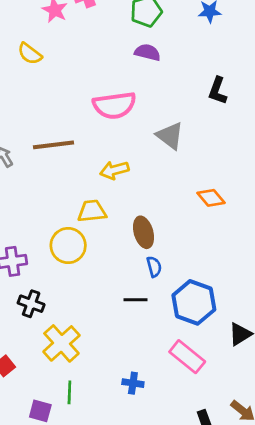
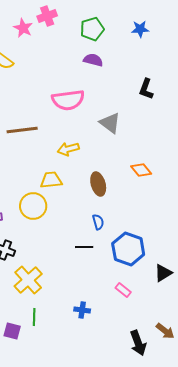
brown ellipse: (144, 232) -> (98, 184), moved
pink rectangle: (187, 357) -> (123, 290), size x0.6

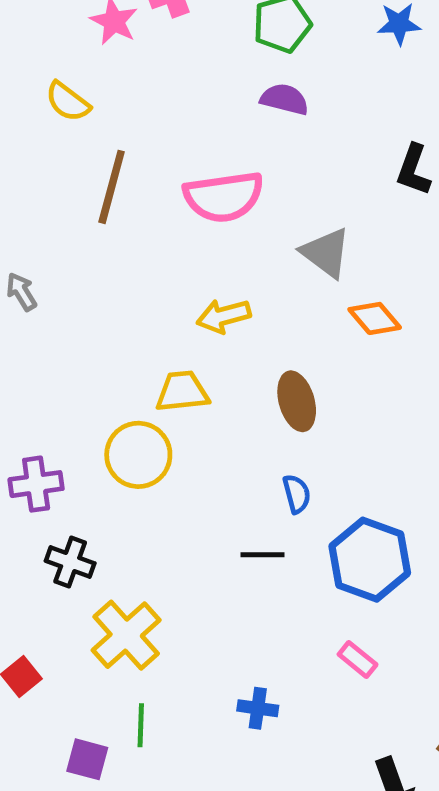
brown line: (22, 130) -> (112, 187), moved, turned -68
orange diamond: (141, 170) -> (375, 318), moved

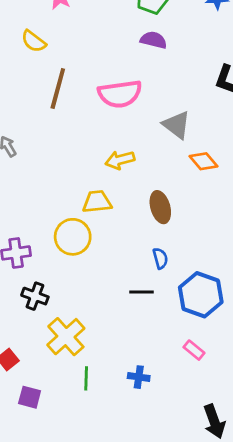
green line: (141, 725) -> (86, 378), moved
purple square: (87, 759) -> (30, 397), moved

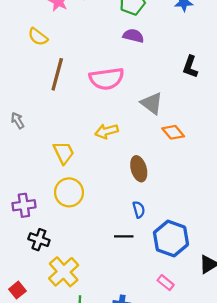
yellow trapezoid: (97, 202) -> (64, 153), moved, turned 70

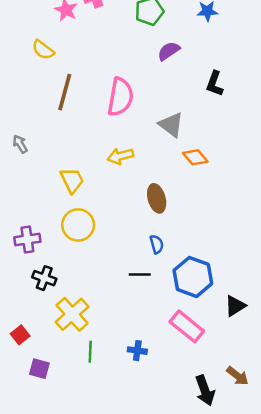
purple semicircle: (133, 36) -> (169, 51), moved, turned -48
pink semicircle: (107, 79) -> (120, 97), turned -72
pink rectangle: (166, 283) -> (187, 326), size x1.8

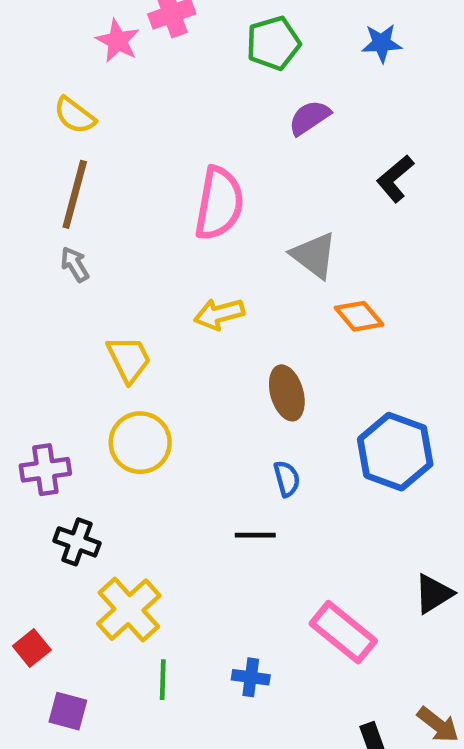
black L-shape: (215, 84) -> (395, 179), turned 30
brown line: (65, 92) -> (75, 194), moved
gray arrow: (20, 144) -> (75, 264), moved
blue hexagon: (193, 277) -> (395, 452), moved

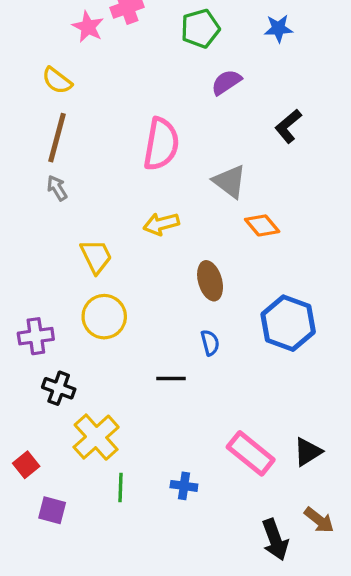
black line: (255, 535) -> (171, 378), moved
black triangle: (434, 594) -> (308, 452), moved

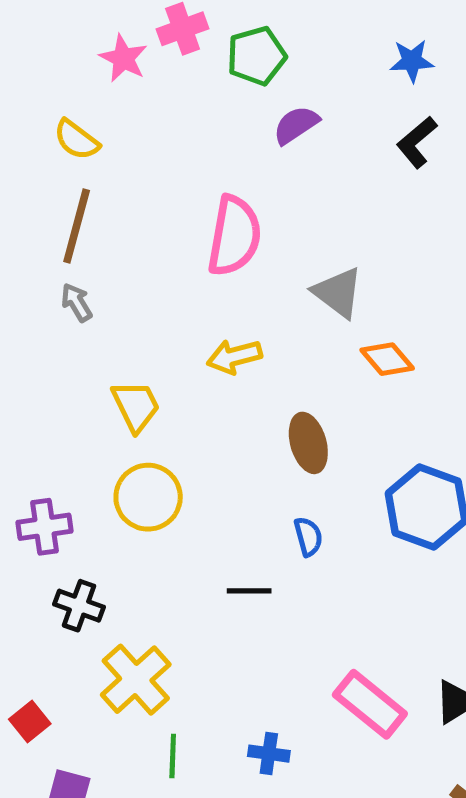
green pentagon: (200, 28) -> (257, 56), moved
purple semicircle: (226, 82) -> (296, 125), moved
black L-shape: (288, 126) -> (417, 142), moved

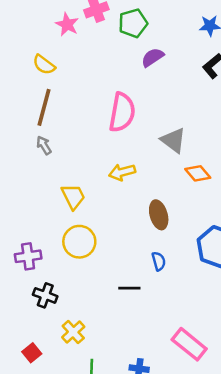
yellow cross: (136, 680) -> (73, 332), size x0.7
red square: (30, 721) -> (32, 353), moved

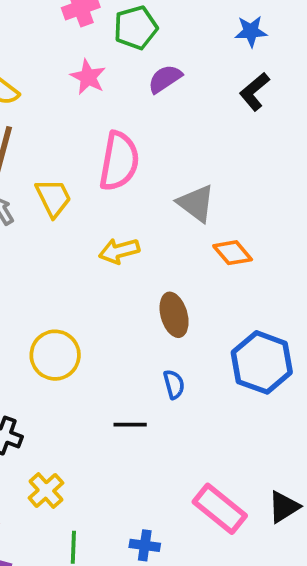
pink star: (67, 24) -> (88, 77), moved
yellow trapezoid: (73, 197) -> (53, 198), moved

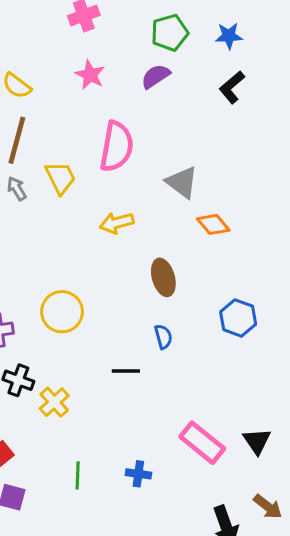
green pentagon: (136, 28) -> (170, 33), moved
blue hexagon: (262, 362) -> (238, 318), size x0.7
yellow cross: (46, 490) -> (54, 402), moved
black triangle: (284, 507) -> (257, 441), turned -32

